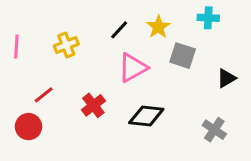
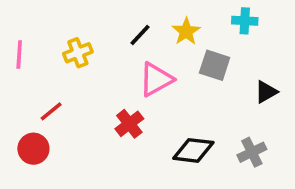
red cross: (93, 105) -> (129, 124), moved
black diamond: (146, 116) -> (193, 150), moved
gray cross: (214, 130) -> (252, 152), turned 30

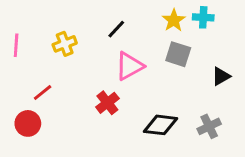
yellow star: (186, 31) -> (174, 20), moved

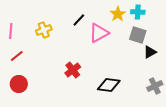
gray square: (178, 54) -> (138, 35), moved
pink triangle: (130, 66) -> (99, 33), moved
red line: (43, 93) -> (17, 56), moved
gray cross: (209, 126) -> (155, 86), moved

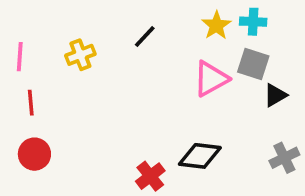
pink triangle: (99, 33) -> (211, 79), moved
red line: (17, 56) -> (31, 103), turned -56
red cross: (73, 70) -> (150, 176), moved

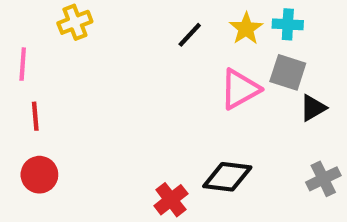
black line: (145, 36) -> (190, 35), moved
yellow cross: (80, 55) -> (75, 22), moved

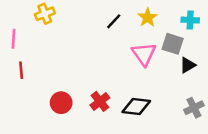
cyan cross: (288, 24) -> (190, 20), moved
pink triangle: (240, 89) -> (144, 54), turned -36
red circle: (39, 175) -> (61, 103), moved
red cross: (171, 200) -> (100, 101), moved

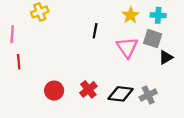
cyan cross: (190, 20) -> (158, 15), moved
black line: (114, 21) -> (95, 31), moved, turned -32
gray cross: (194, 108) -> (148, 95), moved

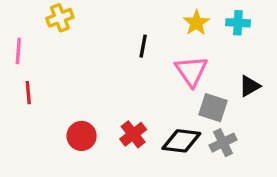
gray square: (153, 39) -> (213, 108), moved

